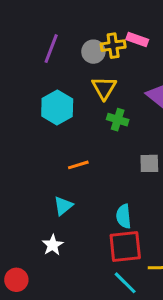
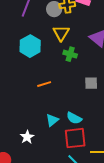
cyan triangle: (63, 206) -> (52, 120), moved
cyan semicircle: (124, 216) -> (74, 118), turned -56

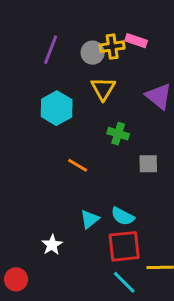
green cross: (70, 54) -> (118, 134), moved
orange line: (44, 84) -> (78, 165), turned 48

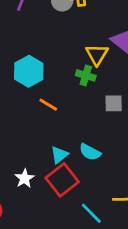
yellow triangle: (103, 89) -> (97, 55), moved
cyan hexagon: (57, 108) -> (29, 71), moved
red square: (124, 246) -> (62, 180), moved, turned -32

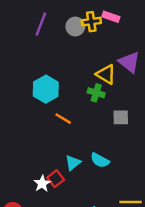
yellow triangle: (97, 55) -> (106, 74), turned -30
red square: (62, 180) -> (56, 179), moved, size x0.6

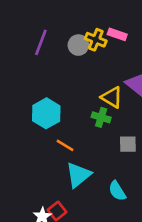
yellow cross: (91, 22) -> (96, 40), turned 30
cyan semicircle: (100, 160) -> (117, 191), moved, turned 30
cyan triangle: (73, 163) -> (78, 175), moved, size x1.5

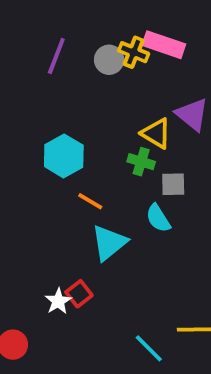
pink rectangle: (117, 34) -> (164, 45), size x1.5
gray square: (128, 144) -> (173, 184), moved
cyan semicircle: (117, 191) -> (158, 218), moved

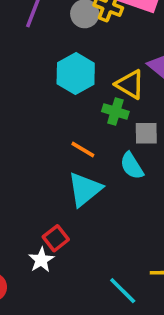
cyan hexagon: (64, 156) -> (76, 73), moved
orange line: (90, 201) -> (83, 149), moved
white star: (58, 301) -> (41, 260), moved

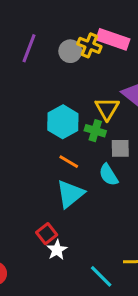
cyan hexagon: (76, 73) -> (63, 122), moved
yellow triangle: (130, 84) -> (107, 109), turned 30
white star: (41, 260) -> (57, 250), moved

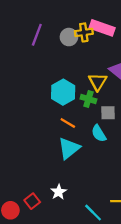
yellow cross: (89, 45) -> (84, 32), turned -30
red square: (47, 234) -> (32, 201), moved

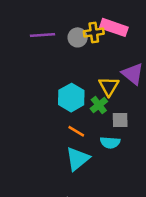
purple line: (37, 35) -> (43, 35), turned 65
green cross: (88, 99) -> (99, 105), turned 35
cyan semicircle: (99, 133) -> (110, 143), turned -54

